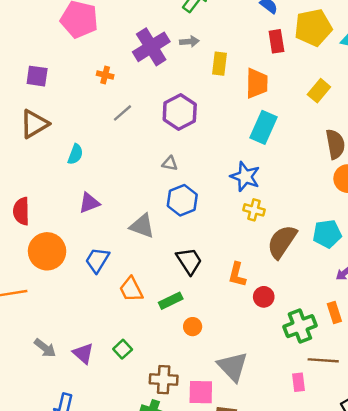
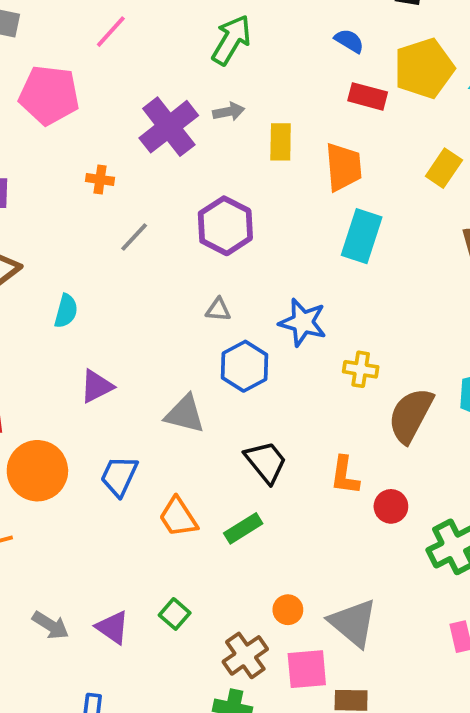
red rectangle: (276, 41) -> (368, 96), turned -60
blue star: (245, 177) -> (303, 322), moved
orange circle: (193, 327) -> (288, 610), moved
brown cross: (164, 380) -> (245, 655), turned -32

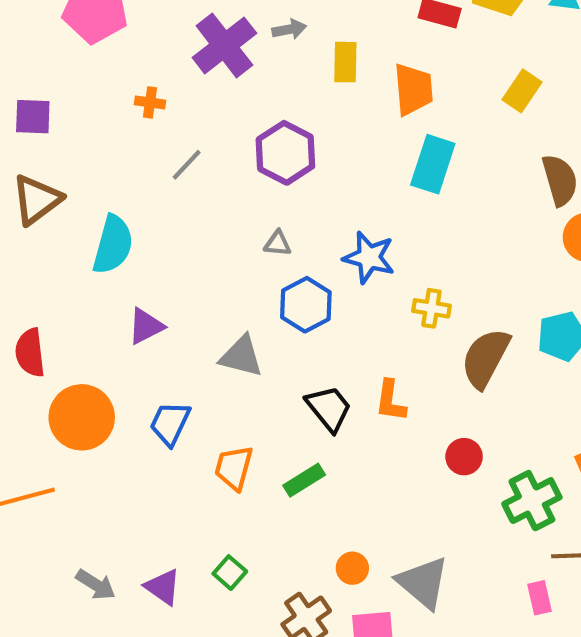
cyan semicircle: (66, 311) -> (113, 245), size x1.6
orange L-shape: (345, 475) -> (391, 401), moved
orange trapezoid: (178, 517) -> (234, 468), turned 48

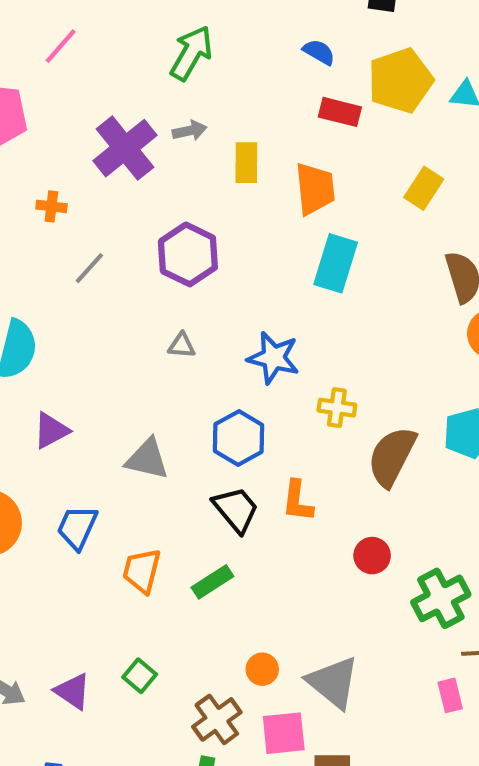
blue hexagon: (306, 305) -> (239, 438), moved

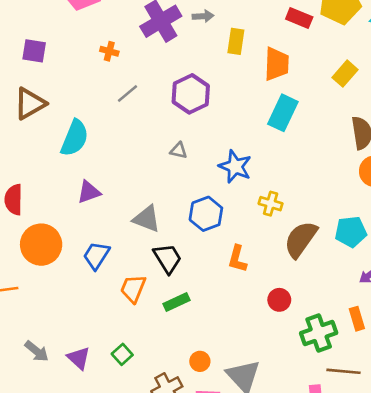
black trapezoid: (236, 510) -> (167, 258), moved

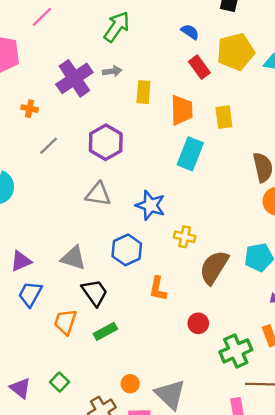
red rectangle: (299, 18) -> (199, 67), turned 35
yellow rectangle: (345, 74) -> (224, 117), moved, turned -45
gray triangle: (179, 150) -> (98, 194), size x1.6
purple triangle: (89, 192) -> (21, 261), moved

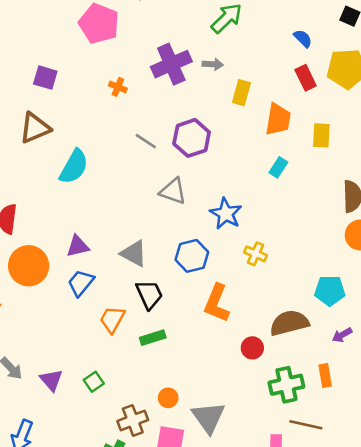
gray line: (49, 146) -> (146, 141), moved, turned 66
cyan rectangle: (190, 154) -> (278, 167), size x0.6
brown semicircle: (214, 267) -> (289, 323), moved, turned 33
orange L-shape: (158, 289) -> (217, 303), size x1.4

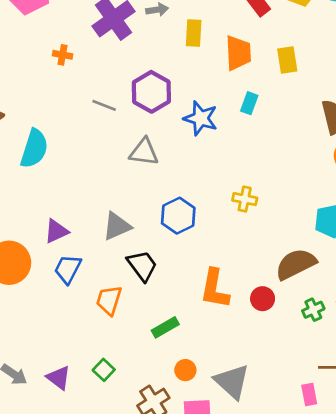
blue star: (226, 214) -> (201, 118), moved
gray triangle: (134, 254) -> (117, 226), turned -40
orange L-shape: (217, 303) -> (215, 289), moved
green rectangle: (153, 338) -> (165, 327), moved
green cross: (286, 385) -> (313, 310), moved, size x0.6

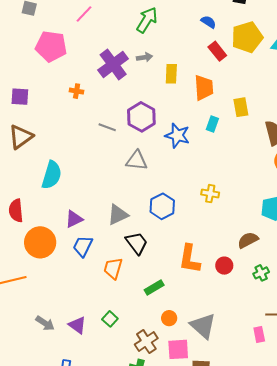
yellow rectangle: (287, 60) -> (241, 107), moved
cyan semicircle: (34, 149) -> (52, 175), moved
brown semicircle: (296, 264) -> (248, 240), size x0.7

